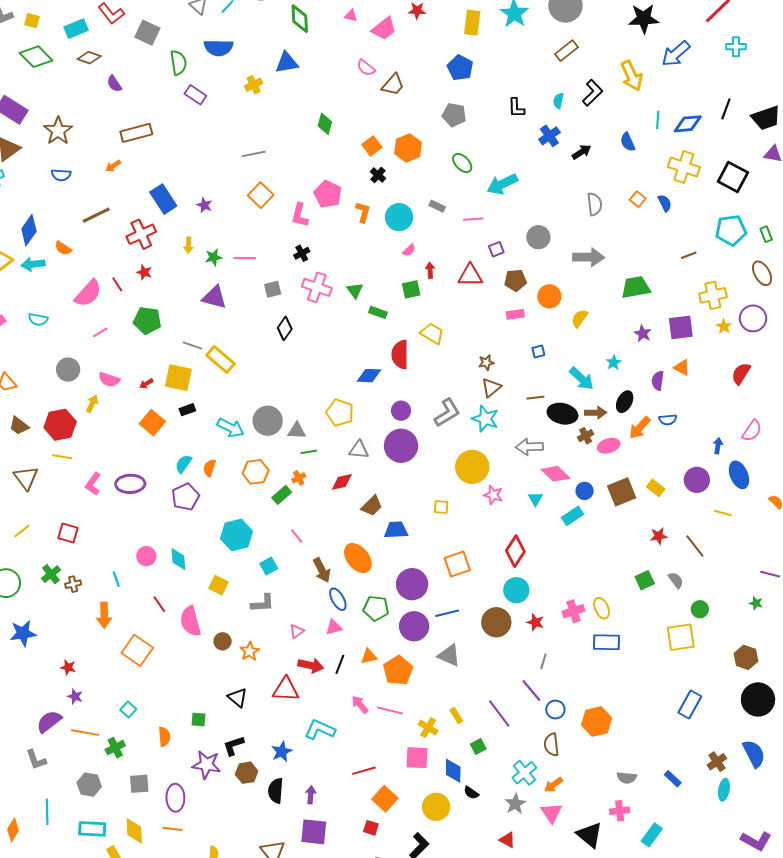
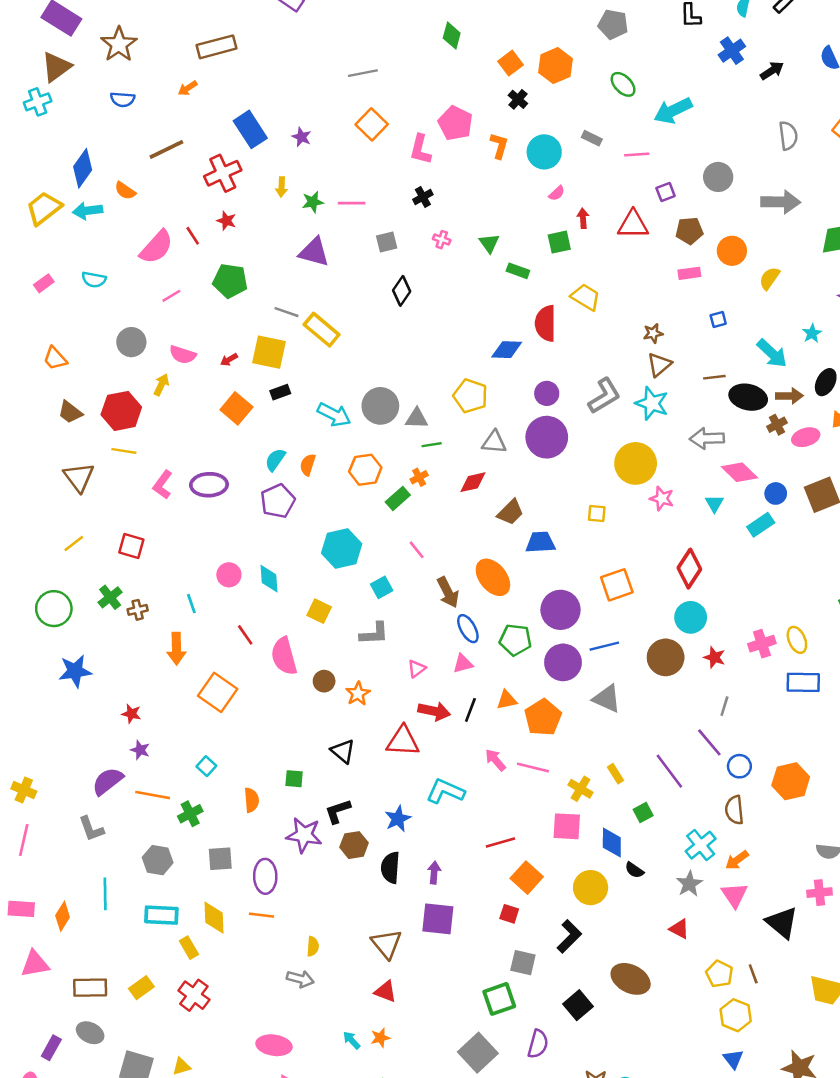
pink cross: (317, 287) -> (442, 240), size x0.5

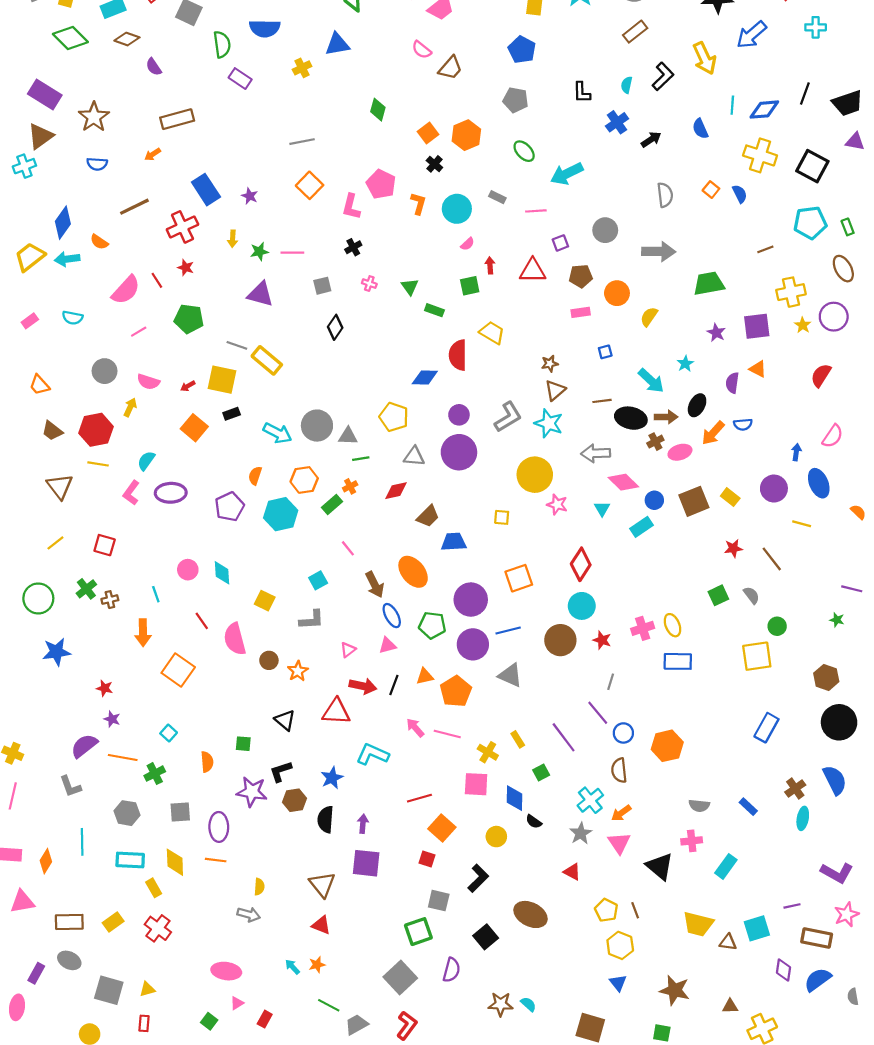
cyan semicircle: (275, 460) -> (146, 461), moved
cyan hexagon: (342, 549) -> (281, 514), moved
yellow circle: (591, 888) -> (496, 837), size x0.7

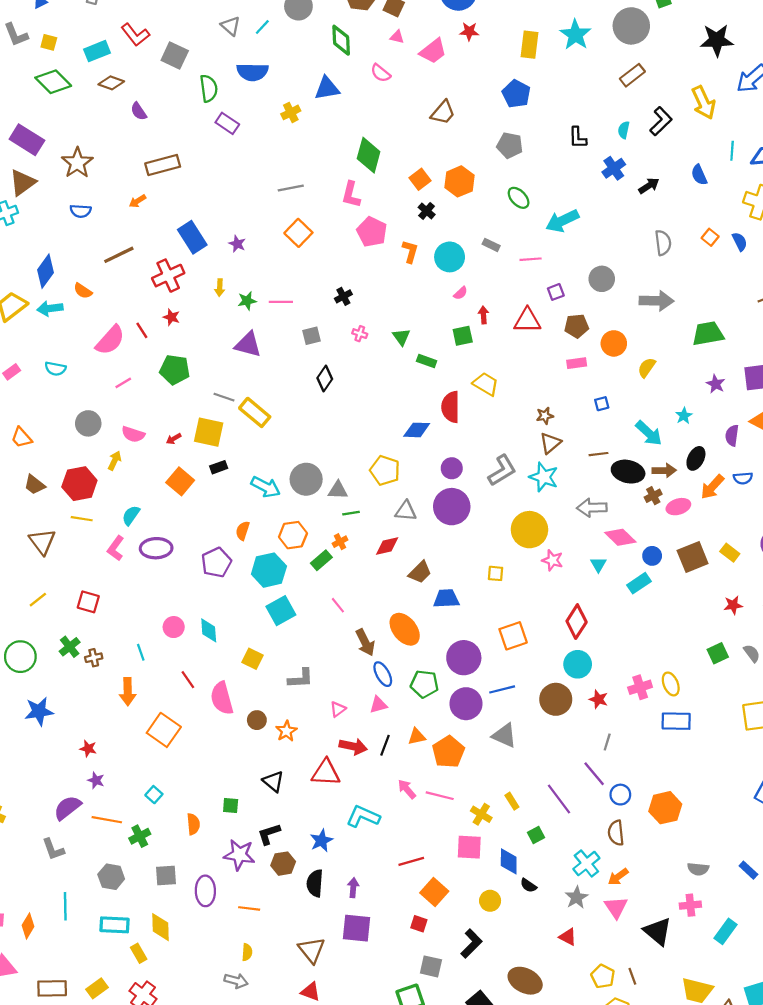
pink semicircle: (422, 50) -> (381, 73), moved
green diamond: (378, 110) -> (369, 155), size x1.5
pink L-shape: (351, 207) -> (351, 195), moved
cyan square: (318, 580) -> (281, 611), moved, size x1.5
orange line: (216, 860) -> (249, 908), moved

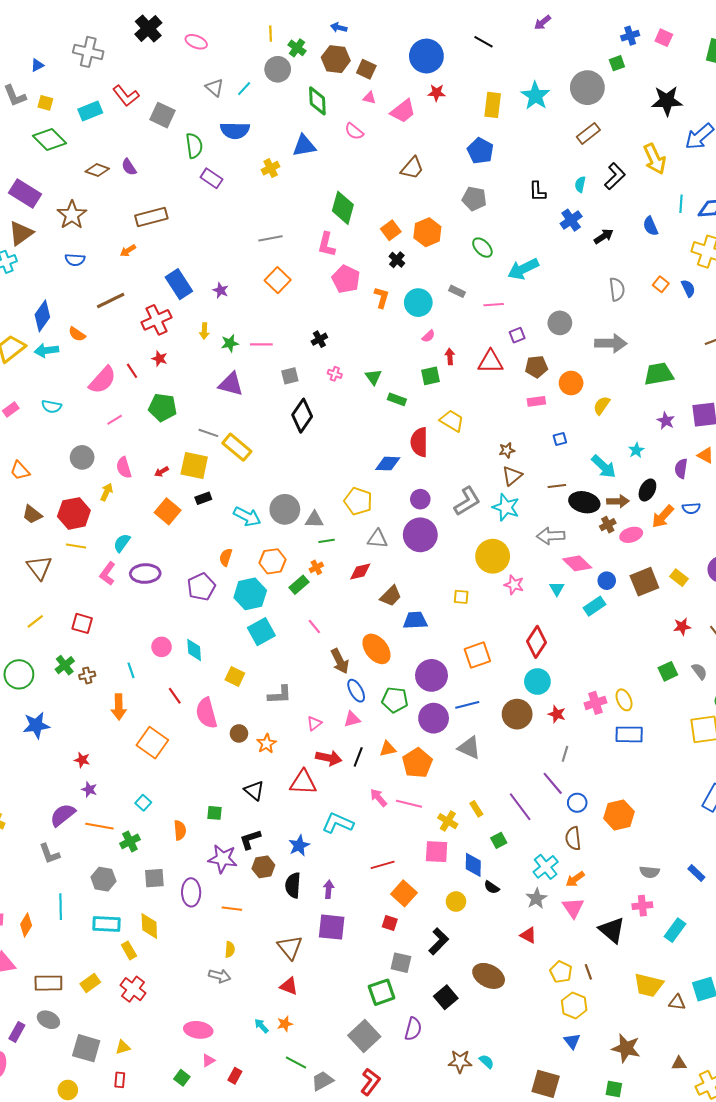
brown diamond: (111, 83) -> (97, 170), moved
black diamond: (325, 378) -> (302, 416), size x1.4
pink semicircle: (133, 434) -> (124, 468), turned 55

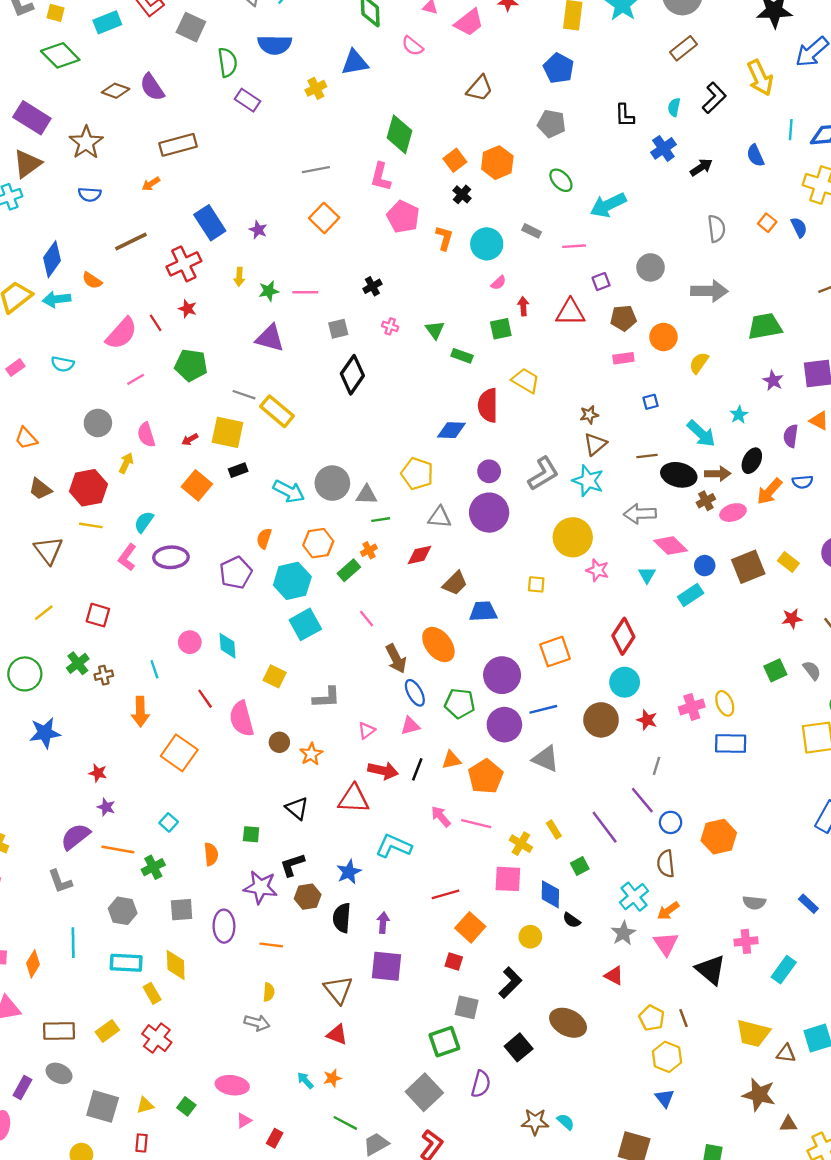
purple semicircle: (129, 167) -> (152, 87), size x1.4
brown star: (626, 1048) -> (759, 1095), moved
green square: (182, 1078) -> (186, 1106), moved

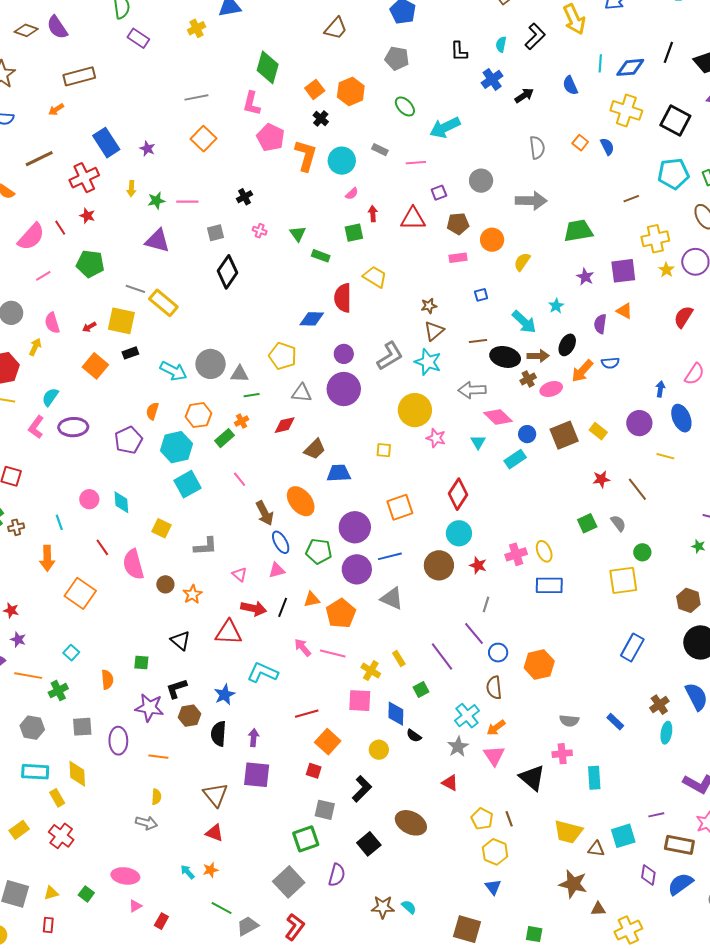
orange L-shape: (444, 238) -> (306, 156), size x1.5
pink triangle: (367, 731) -> (240, 574), turned -42
cyan rectangle: (784, 970) -> (594, 778), turned -40

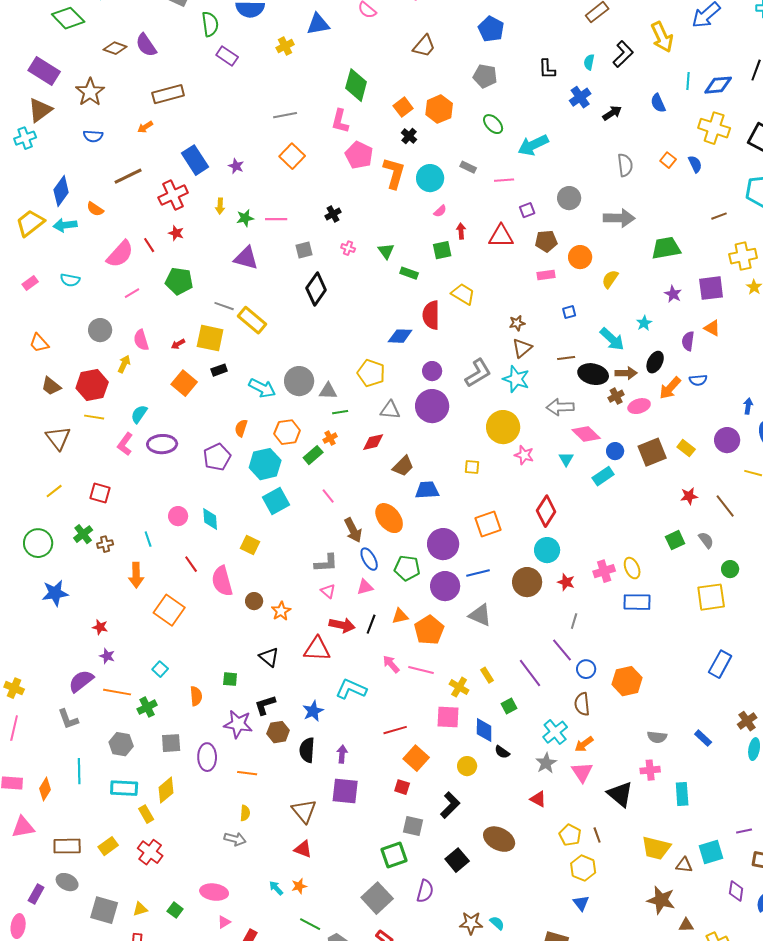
gray L-shape: (206, 546) -> (326, 563), moved
yellow diamond: (77, 774) -> (166, 790), turned 52

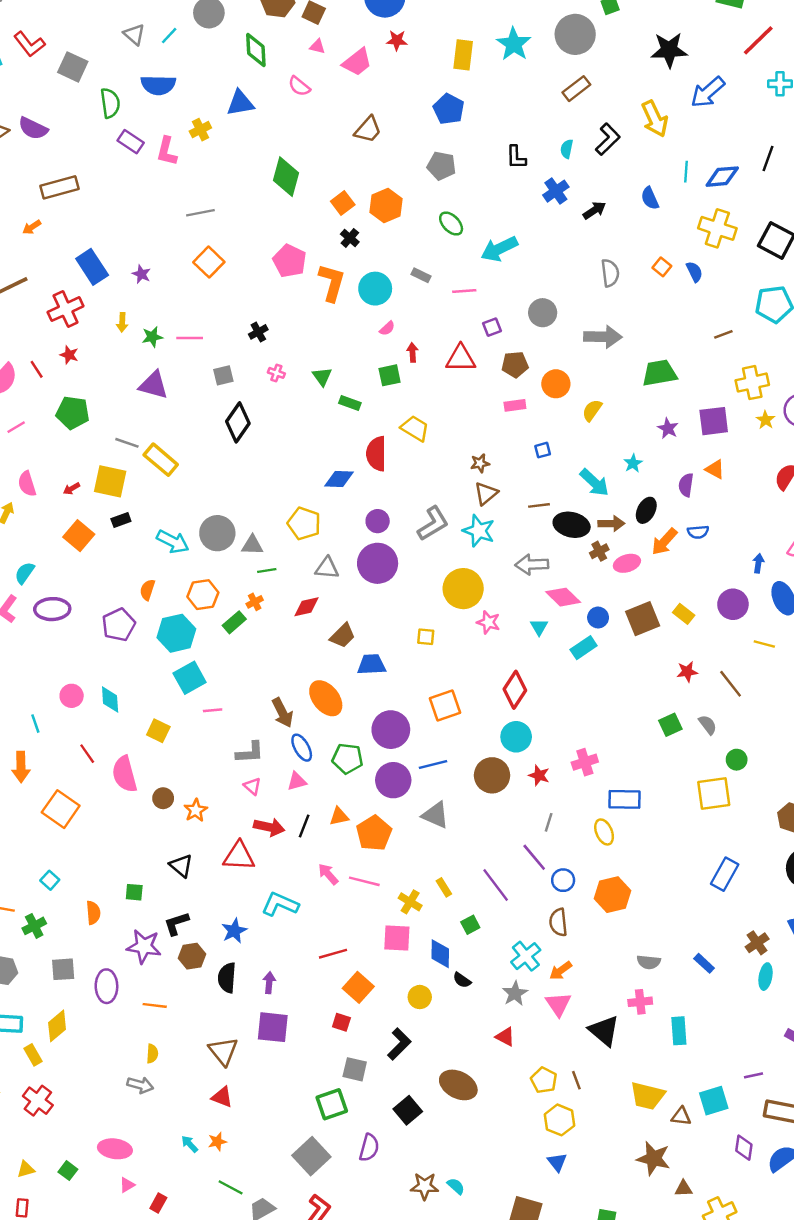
purple semicircle: (146, 45) -> (33, 128), turned -30
pink L-shape: (340, 121) -> (167, 151), moved
pink line: (328, 496) -> (213, 710), moved, turned -56
yellow ellipse: (632, 568) -> (604, 832), moved

